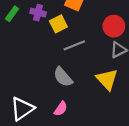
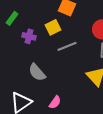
purple cross: (38, 13) -> (29, 36), moved
gray semicircle: (63, 77) -> (37, 72), moved

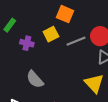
gray line: (67, 46) -> (76, 41), moved

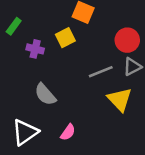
gray line: (76, 41) -> (101, 72), moved

